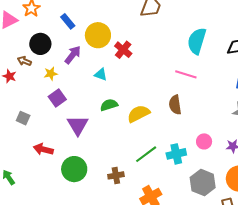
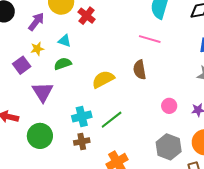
yellow star: (51, 74) -> (37, 49), moved
green semicircle: (109, 105) -> (63, 64), moved
cyan cross: (176, 154) -> (82, 116), moved

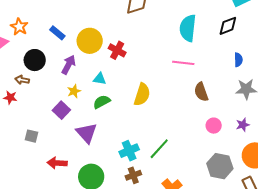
brown semicircle: (140, 70) -> (201, 92), moved
yellow semicircle: (103, 79) -> (142, 94), moved, turned 145

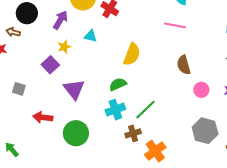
brown semicircle: (201, 92) -> (184, 65), moved
green semicircle: (102, 102) -> (118, 84), moved
brown cross: (133, 175) -> (133, 133), moved

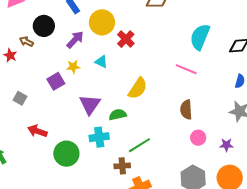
purple triangle: (74, 89) -> (90, 104), moved
cyan cross: (115, 110) -> (99, 137), moved

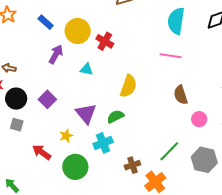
black circle: (44, 26) -> (16, 99), moved
yellow star: (73, 67) -> (66, 136), moved
red arrow: (37, 131) -> (42, 152), turned 30
green line: (139, 145) -> (169, 151), moved

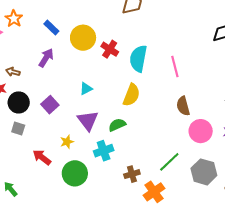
cyan semicircle: (176, 21) -> (138, 59), moved
purple arrow: (56, 54) -> (46, 58), moved
pink line: (171, 56) -> (175, 66), turned 65
cyan triangle: (87, 69) -> (86, 89), moved, turned -40
pink circle: (199, 119) -> (201, 131), size x1.5

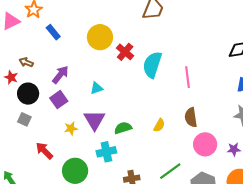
blue rectangle: (51, 27) -> (53, 32), moved
purple arrow: (46, 58) -> (60, 75), moved
yellow semicircle: (131, 95) -> (159, 125), moved, size x0.6
yellow star: (67, 142) -> (71, 128), moved

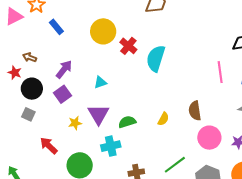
pink line: (188, 77) -> (220, 72), moved

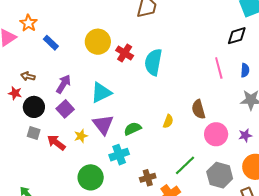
cyan triangle: (100, 82) -> (101, 93), size x1.6
red arrow: (49, 146) -> (56, 143), moved

